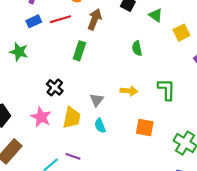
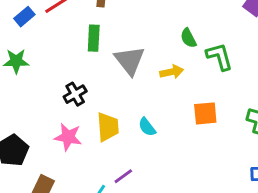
green semicircle: (137, 48) -> (188, 38), moved
black cross: (55, 87) -> (75, 94), turned 35
gray triangle: (97, 100) -> (130, 60), moved, size x1.6
purple line: (73, 156) -> (123, 176), turned -40

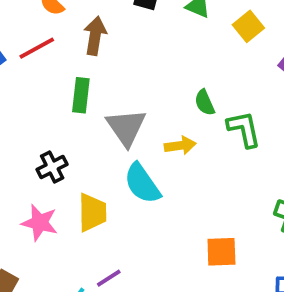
orange square: (205, 113) -> (221, 252), moved
cyan semicircle: (147, 127) -> (142, 183), moved, size x1.6

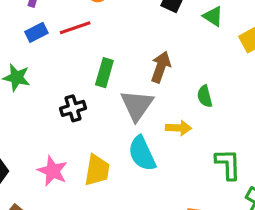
brown arrow: (95, 36) -> (161, 67), moved
green L-shape: (244, 129) -> (228, 164), moved
black cross: (52, 167) -> (73, 108), moved

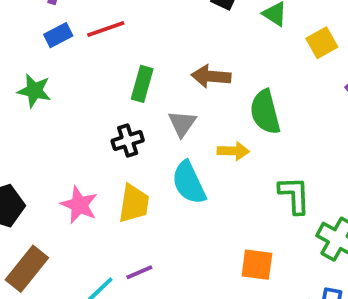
brown arrow: (161, 67) -> (211, 76), turned -104
green semicircle: (205, 96) -> (265, 112), size x1.6
gray triangle: (137, 105) -> (182, 124), size x0.7
black cross: (73, 108) -> (128, 141), moved

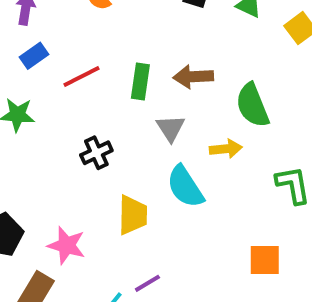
red line: (106, 29) -> (81, 77), moved
green rectangle: (142, 84) -> (140, 82), moved
black cross: (128, 141) -> (96, 153), moved
pink star: (79, 205) -> (66, 245), moved

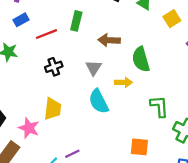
green rectangle: (140, 82) -> (76, 21), moved
black cross: (96, 153) -> (54, 67), moved
yellow trapezoid: (133, 215) -> (53, 109), moved

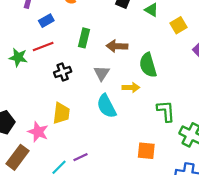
blue rectangle: (21, 20) -> (46, 21), moved
green rectangle: (76, 21) -> (84, 38), moved
red line: (46, 34) -> (43, 46), moved

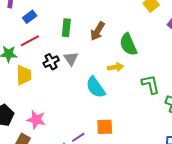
brown arrow: (117, 46) -> (97, 31), turned -54
gray triangle: (102, 73) -> (71, 59), moved
yellow trapezoid: (61, 113) -> (24, 75), moved
orange square: (146, 151) -> (105, 127), moved

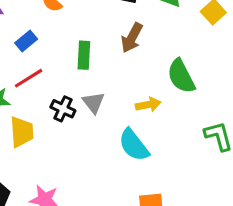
brown arrow: (97, 31) -> (132, 38), moved
black cross: (51, 62) -> (63, 109), turned -35
yellow arrow: (115, 67) -> (148, 105), moved

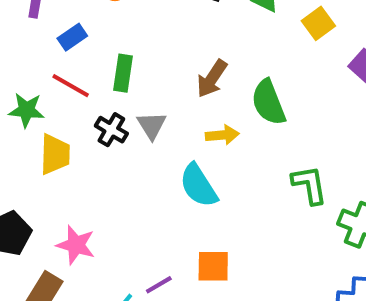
brown arrow: (132, 38) -> (212, 79), moved
green rectangle: (84, 55) -> (123, 73), moved
red line: (29, 78) -> (71, 86), turned 56

